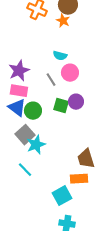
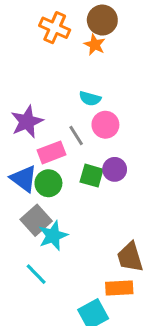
pink rectangle: (19, 91) -> (52, 152), moved, turned -30

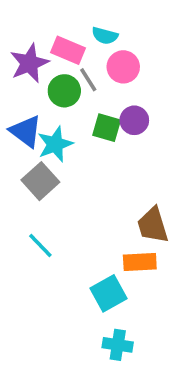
pink rectangle: (52, 152) -> (68, 50), moved, turned 44
green circle: (48, 183) -> (64, 91), moved
cyan star: (53, 236) -> (55, 144), moved

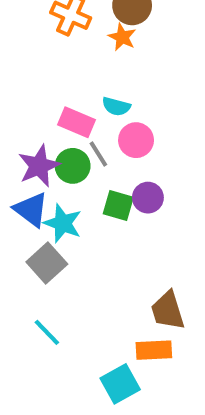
purple star: (29, 63) -> (39, 166), moved
cyan star: (55, 144) -> (63, 223), turned -30

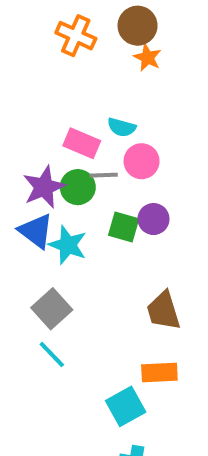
orange star: (122, 37) -> (148, 58), moved
gray line: (98, 154) -> (104, 175), turned -60
gray square: (47, 263) -> (52, 309), moved
brown trapezoid: (168, 311) -> (163, 311), moved

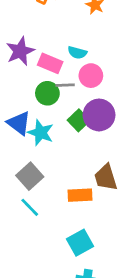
purple star: (44, 187) -> (20, 51), moved
purple circle: (153, 219) -> (99, 115), size x1.5
green square: (124, 227) -> (79, 120), turned 30
orange rectangle: (159, 373) -> (80, 195), moved

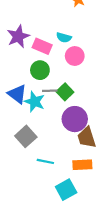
gray line: (65, 85) -> (50, 91), moved
purple circle: (99, 115) -> (75, 119), moved
orange rectangle: (80, 195) -> (82, 165), moved
cyan line: (30, 207) -> (45, 161), moved, turned -35

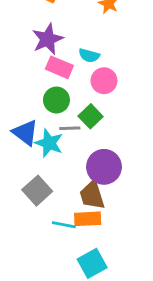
purple star: (18, 36) -> (48, 39), moved
green square: (65, 92) -> (91, 116), moved
brown trapezoid: (87, 138) -> (92, 195), moved
orange rectangle: (82, 165) -> (88, 219), moved

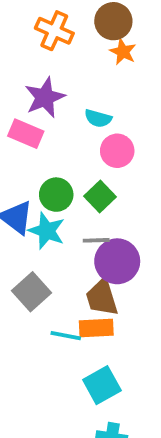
pink rectangle: (59, 67) -> (26, 134), moved
green circle: (56, 100) -> (56, 195), moved
gray line: (70, 128) -> (96, 240), moved

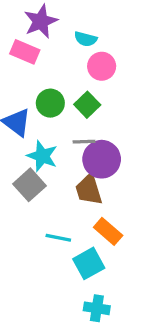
cyan star: (47, 231) -> (42, 156), moved
orange rectangle: (96, 328) -> (108, 231), moved, turned 44
cyan line: (66, 336) -> (58, 238), moved

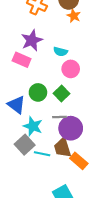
orange rectangle: (108, 231) -> (79, 161), moved
cyan line: (58, 238) -> (42, 154), moved

